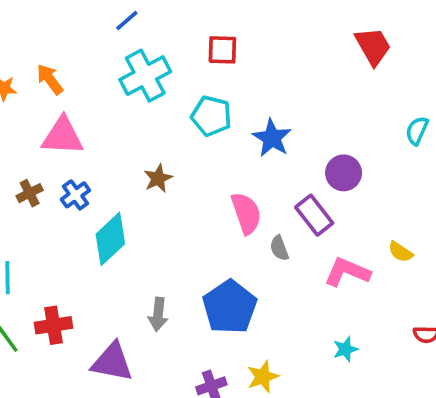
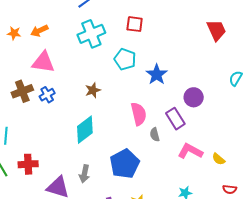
orange arrow: (50, 79) -> (39, 31), turned -84
brown cross: (30, 193) -> (22, 91), size x1.5
cyan diamond: (110, 239) -> (85, 130), moved
yellow semicircle: (400, 252) -> (219, 159), moved
gray arrow: (158, 314) -> (84, 174), moved

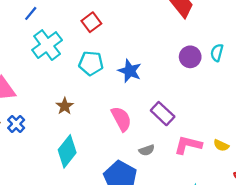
red square: (135, 24) -> (91, 22), turned -30
purple circle: (194, 97) -> (190, 57), moved
gray semicircle: (155, 135) -> (147, 150), moved, turned -80

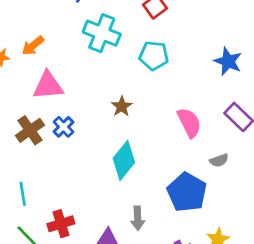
cyan cross: (47, 45) -> (102, 33), turned -32
blue star: (130, 71) -> (228, 61), moved

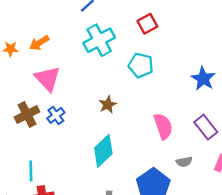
cyan cross: (102, 33) -> (99, 40), turned 32
pink triangle: (48, 86) -> (48, 79), turned 44
cyan line: (23, 194) -> (31, 171), moved

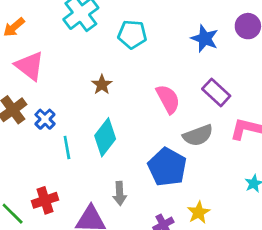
blue cross: (56, 115) -> (45, 119), moved
gray semicircle: (184, 162) -> (198, 135), size x1.6
cyan line: (31, 171) -> (67, 148), moved

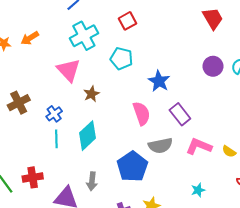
blue star: (205, 38) -> (159, 81), moved
pink triangle: (30, 66) -> (68, 70), moved
blue cross: (45, 119) -> (54, 114), moved

